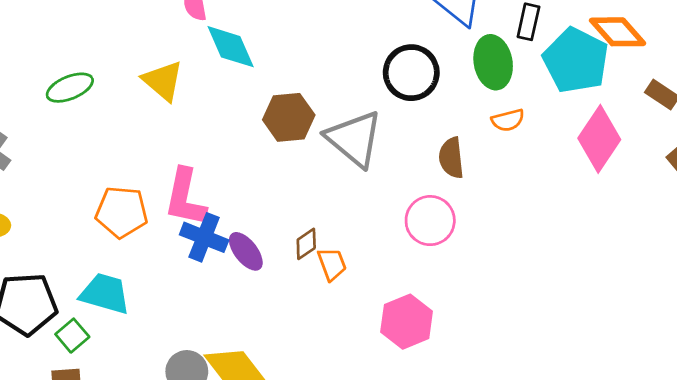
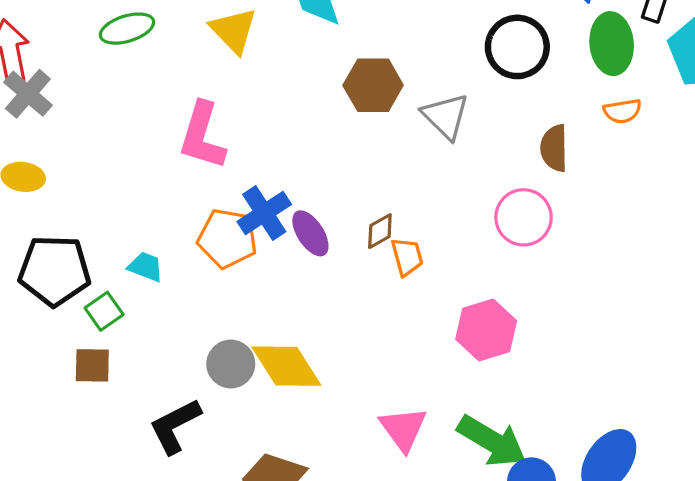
gray triangle: (354, 139) -> (446, 116), size x0.7
pink L-shape: (185, 198) -> (202, 136), moved
orange pentagon: (122, 212) -> (227, 238), moved
blue cross: (204, 237) -> (264, 213), turned 30
cyan trapezoid: (105, 294) -> (146, 267), size x0.6

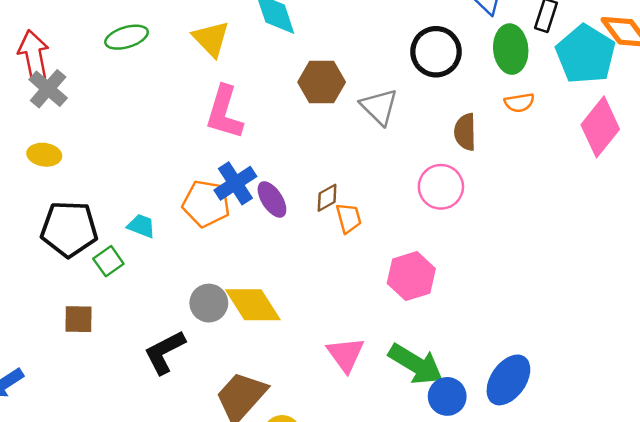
pink L-shape: (202, 136) -> (224, 112), moved
brown square: (92, 365) -> (78, 319), moved

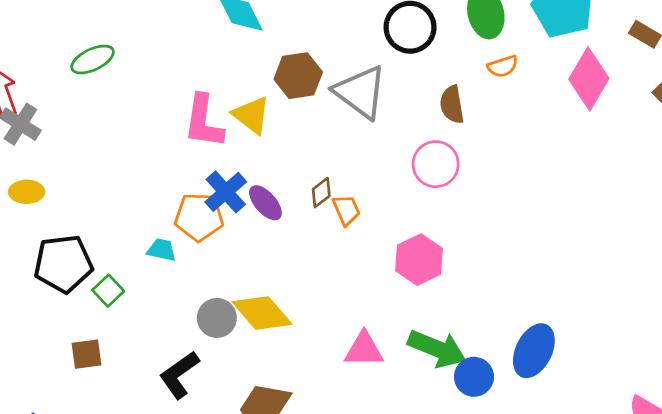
yellow triangle: (211, 39) -> (251, 115), moved
gray triangle: (379, 107) -> (360, 92), size x1.4
cyan trapezoid: (141, 226) -> (162, 250), moved
pink triangle: (346, 354) -> (364, 349), turned -45

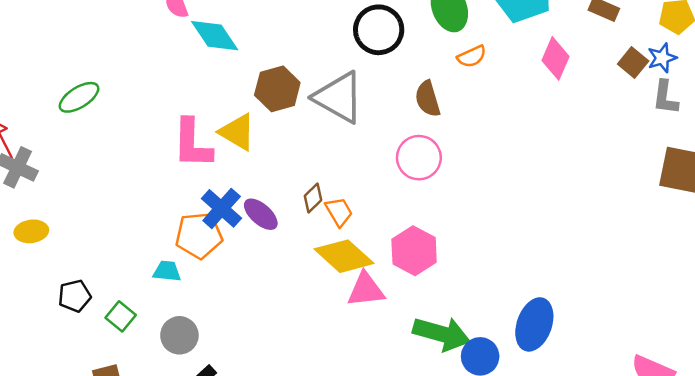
pink diamond: (589, 79) -> (555, 58), size x0.7
black pentagon: (63, 264) -> (75, 296), size x0.6
yellow diamond: (262, 313) -> (344, 256), moved
gray circle: (217, 318) -> (179, 335), moved
pink triangle: (364, 349) -> (366, 290), moved

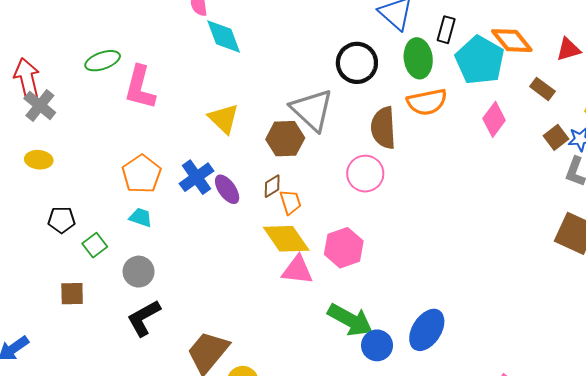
orange semicircle: (472, 56) -> (427, 102), size x1.6
brown hexagon: (277, 89) -> (285, 139), moved
brown semicircle: (428, 99) -> (383, 128), size x1.4
pink L-shape: (192, 144) -> (140, 87), moved
orange pentagon: (199, 235) -> (141, 174), moved, turned 30

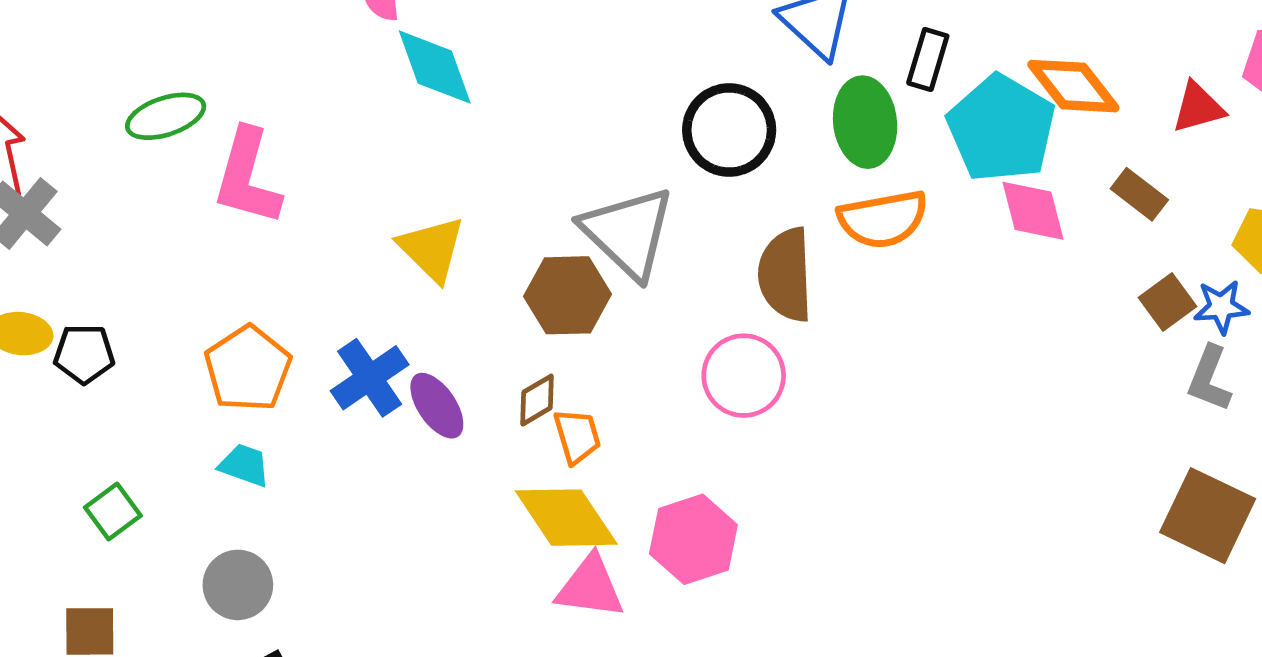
pink diamond: (494, 119) -> (1033, 211), moved, turned -52
black pentagon: (62, 220) -> (84, 354), moved
green square: (95, 245) -> (113, 511), moved

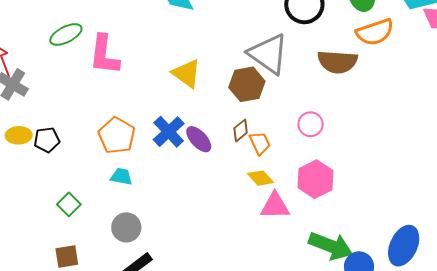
brown semicircle: (786, 275) -> (337, 62), turned -75
pink circle: (744, 376) -> (311, 124), moved, size x0.7
yellow diamond: (566, 518) -> (260, 178), size x0.6

